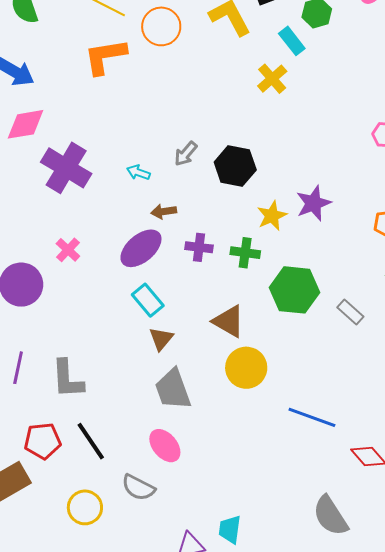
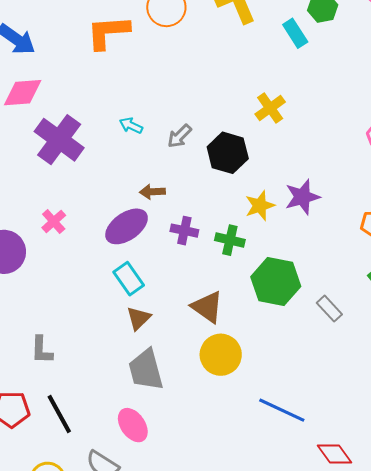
yellow cross: (272, 79) -> (270, 108), moved
cyan arrow: (138, 172) -> (131, 126), moved
gray L-shape: (67, 379) -> (42, 350), size x0.7

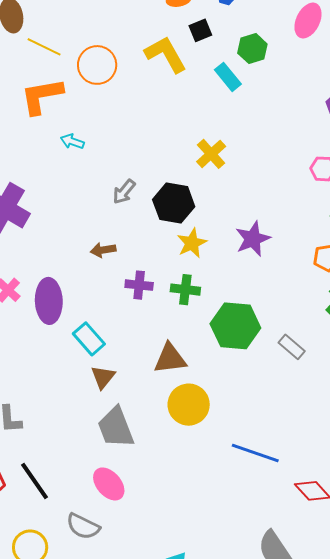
cyan arrow: (131, 126) -> (72, 141), moved
yellow star: (260, 206) -> (192, 243), moved
purple ellipse: (127, 226) -> (49, 301), moved, turned -51
brown triangle: (207, 307) -> (170, 358), turned -36

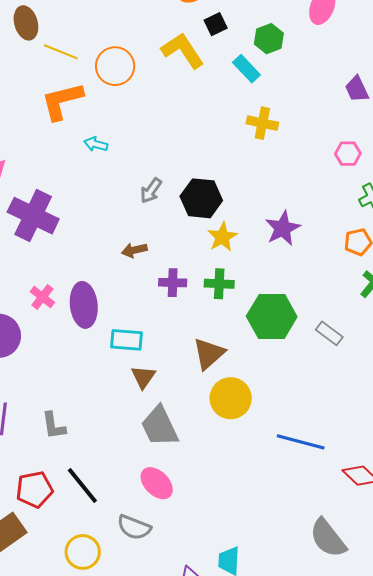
yellow cross: (211, 154) -> (262, 123), moved, turned -32
cyan rectangle: (89, 339) -> (126, 340), turned -40
brown triangle: (170, 358) -> (209, 354), turned -30

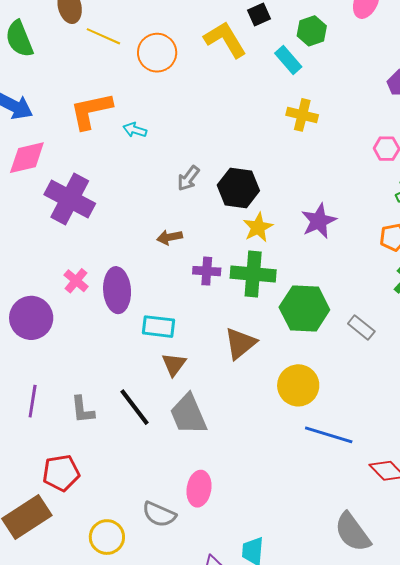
orange L-shape: (62, 101) -> (91, 111), moved
green cross: (219, 284) -> (253, 274), size x1.5
yellow circle: (231, 398) -> (298, 385), moved
pink ellipse: (157, 483) -> (199, 489), moved, turned 52
black line: (82, 486) -> (134, 407), moved

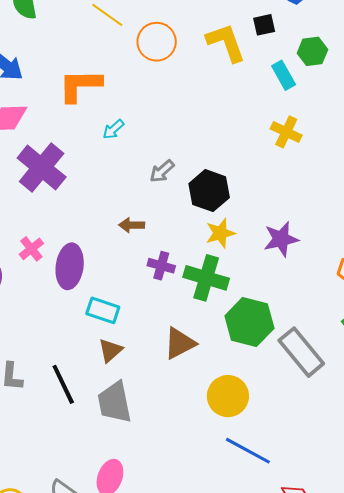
cyan arrow: (135, 130) -> (113, 129), moved, turned -70
gray rectangle: (361, 328) -> (301, 352), size x1.8

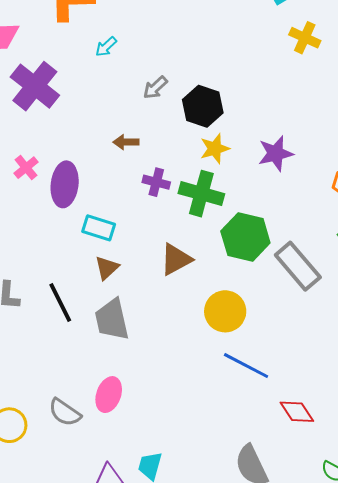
yellow cross: (286, 132) -> (305, 38), moved

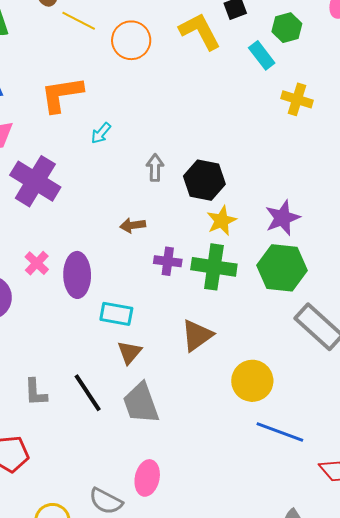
gray arrow: (155, 88) -> (155, 168), turned 140
green hexagon: (245, 237) -> (282, 268), moved

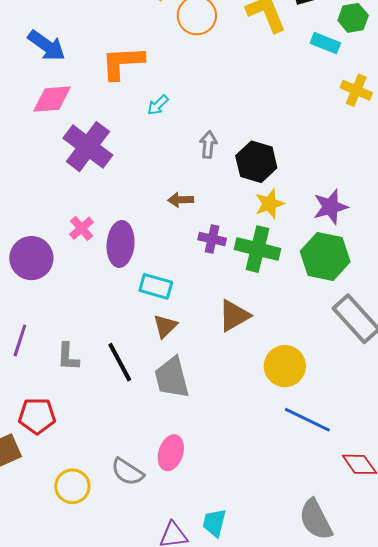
cyan rectangle: (262, 55) -> (325, 43), turned -36

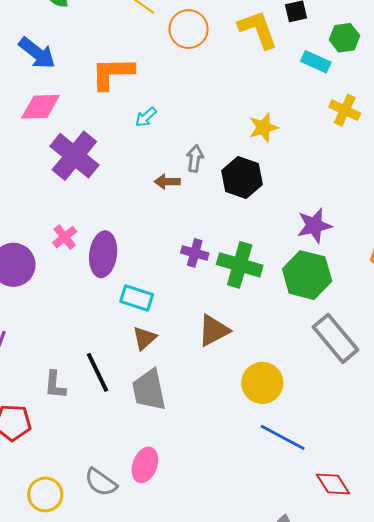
brown arrow: (181, 200) -> (167, 182), moved
yellow star: (270, 204) -> (263, 128), moved
gray L-shape: (68, 357) -> (55, 385), moved

